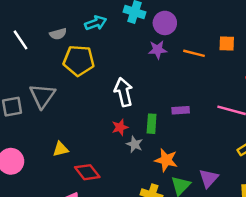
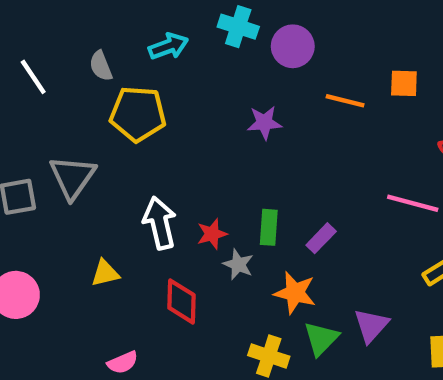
gray semicircle: (58, 34) -> (101, 66), turned 84
purple star: (158, 50) -> (264, 123), moved
white arrow: (124, 92) -> (160, 223), moved
purple rectangle: (181, 110) -> (321, 238), moved, turned -42
red diamond: (87, 172) -> (182, 301), moved, turned 40

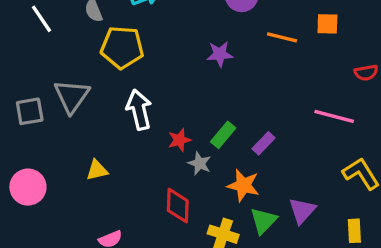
white arrow: (160, 223) -> (139, 110), moved
green rectangle: (269, 227) -> (223, 135), turned 36
red diamond: (182, 301) -> (178, 206), moved

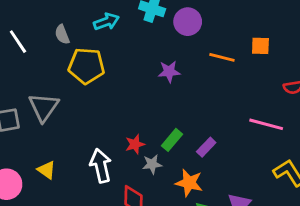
white arrow: (139, 110) -> (101, 166), moved
gray star: (200, 163) -> (152, 164), turned -30
yellow triangle: (97, 170) -> (46, 170), moved, turned 48

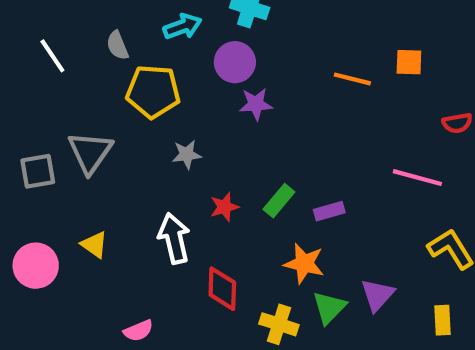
purple circle: (188, 22) -> (235, 62), moved
purple star: (169, 72) -> (256, 104), moved
purple rectangle: (206, 147) -> (329, 211), turned 30
gray star: (152, 164) -> (187, 154), moved

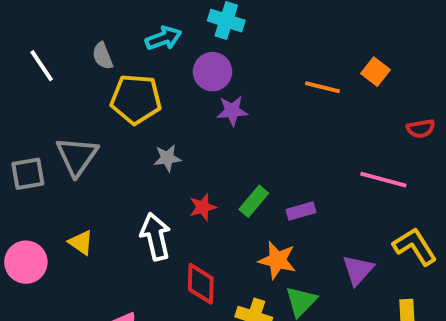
orange square: (409, 62) -> (376, 72), turned 36
purple triangle: (378, 295) -> (358, 270), moved

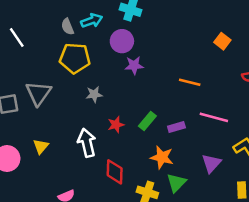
gray semicircle: (103, 56) -> (68, 27), moved
orange line: (323, 87) -> (190, 82), moved
pink line: (383, 180) -> (214, 117), moved
yellow triangle: (81, 242) -> (41, 146), turned 35

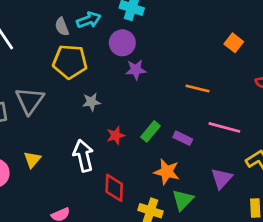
purple rectangle: (176, 127) -> (183, 138), turned 42

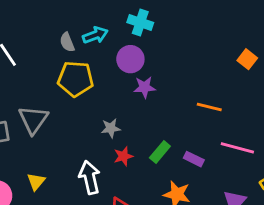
gray star: (91, 102) -> (111, 128), moved

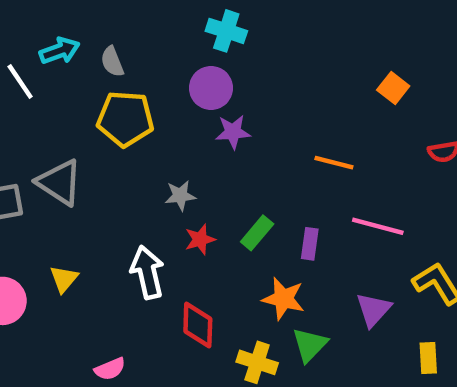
cyan arrow: (95, 35) -> (60, 51), moved
gray triangle: (33, 120) -> (60, 182), turned -32
purple rectangle: (194, 159) -> (310, 244), turned 72

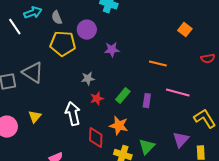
purple circle: (211, 88) -> (87, 30), moved
orange star: (283, 299) -> (119, 126), moved
purple triangle: (373, 310) -> (181, 140), moved

